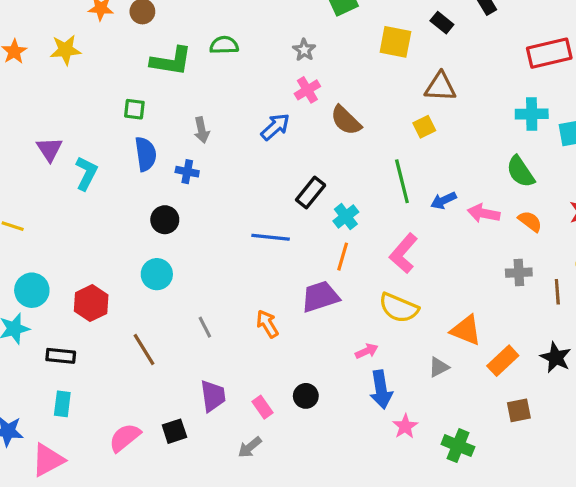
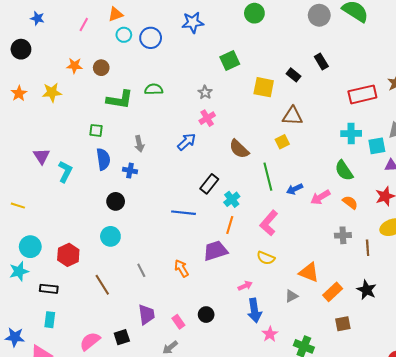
brown semicircle: (346, 120) -> (239, 149), moved
pink arrow: (484, 213) -> (320, 197), turned -42
yellow semicircle: (399, 308) -> (266, 258), size x0.7

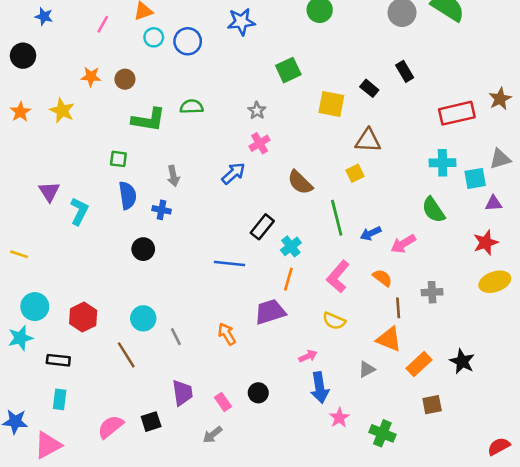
yellow star: (52, 92) -> (62, 111), turned 30
orange semicircle: (350, 202) -> (382, 278), moved
cyan circle: (110, 236) -> (143, 318), moved
brown line: (368, 248) -> (398, 308), moved

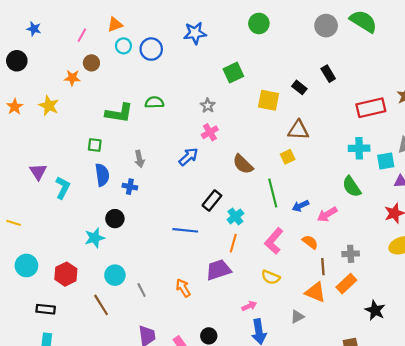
brown circle: (125, 79) -> (91, 63), moved
cyan star: (20, 338) -> (95, 238), moved
orange rectangle: (419, 364) -> (346, 284), moved

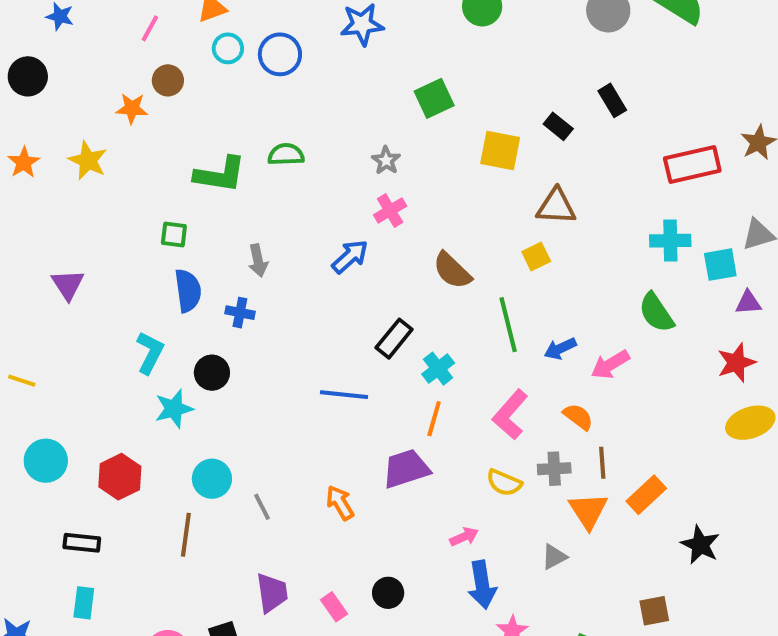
cyan L-shape: (63, 188) -> (150, 353), moved
gray cross: (351, 254) -> (554, 469), moved
orange triangle: (315, 292) -> (588, 511), turned 35
brown line: (101, 305) -> (186, 535), turned 40

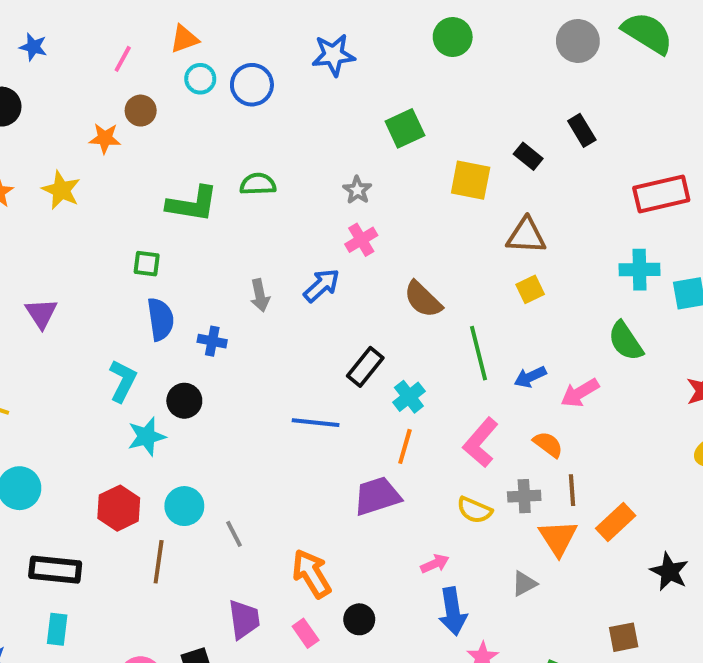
yellow square: (536, 257) -> (530, 289), moved
gray arrow: (258, 261) -> (260, 295), moved
red hexagon: (120, 477) -> (119, 508), moved
orange arrow: (340, 503) -> (312, 574), moved, size x1.4
black rectangle: (82, 543) -> (55, 570), size x1.4

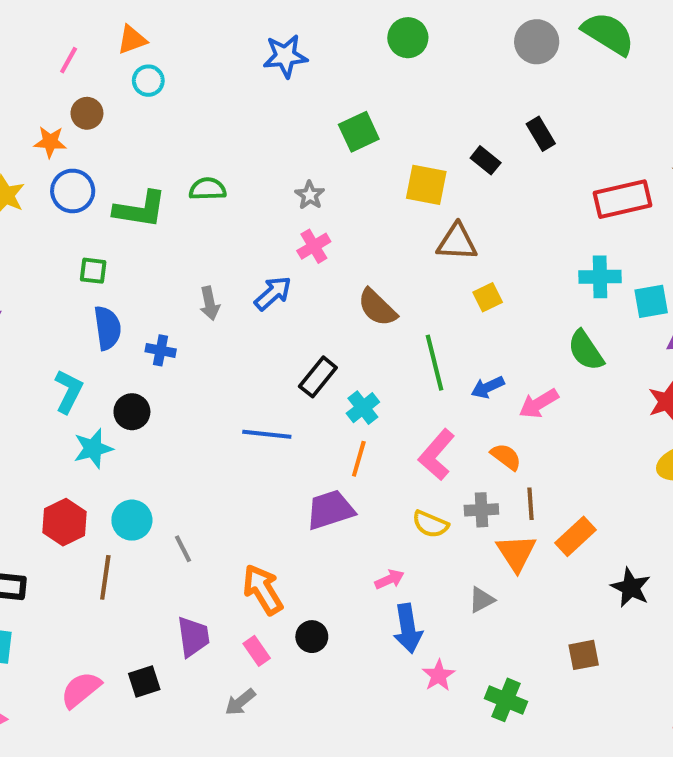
blue circle: (252, 85) -> (73, 191), moved
brown triangle: (526, 236) -> (457, 242), moved

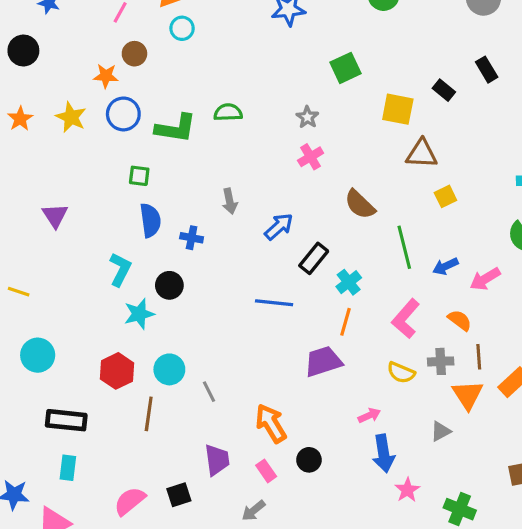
blue arrow: (273, 293) -> (279, 227), moved

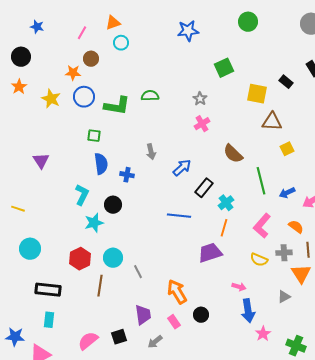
orange star: (20, 119) -> (19, 87), moved
pink arrow: (369, 415) -> (239, 287), turned 40
gray arrow: (253, 511) -> (155, 342), moved

